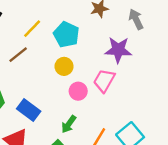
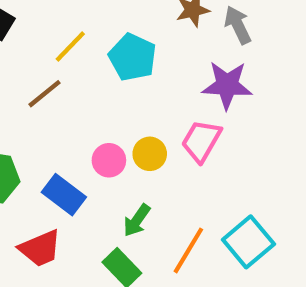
gray arrow: (136, 19) -> (238, 25), moved
yellow circle: (64, 66) -> (150, 154), moved
pink circle: (78, 91) -> (109, 160), moved

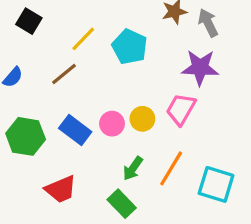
blue rectangle: (64, 195) -> (75, 130), moved
cyan square: (248, 242) -> (216, 184), turned -33
orange line: (188, 250) -> (171, 168), moved

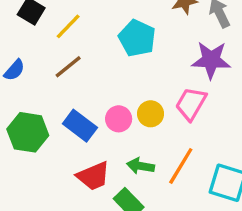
yellow line: (83, 39) -> (68, 26), moved
green arrow: (133, 168) -> (140, 166), turned 65
red trapezoid: (61, 189) -> (93, 176), moved

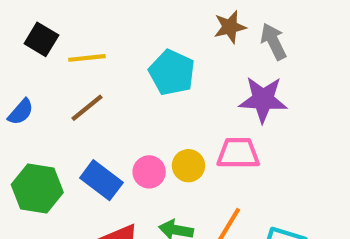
yellow line: (68, 26) -> (87, 58), turned 40
pink trapezoid: (191, 104) -> (238, 153), turned 60

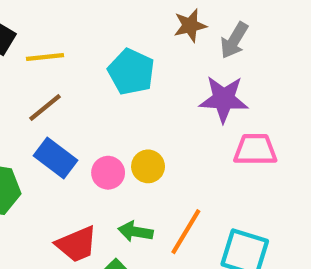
gray arrow: (273, 41) -> (234, 40), turned -123
pink trapezoid: (238, 153) -> (255, 150), moved
blue rectangle: (101, 180) -> (56, 158), moved

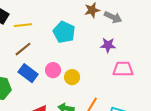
gray arrow: (234, 40) -> (113, 17), turned -96
purple star: (224, 99) -> (108, 45), size x0.7
pink circle: (108, 173) -> (53, 70), moved

